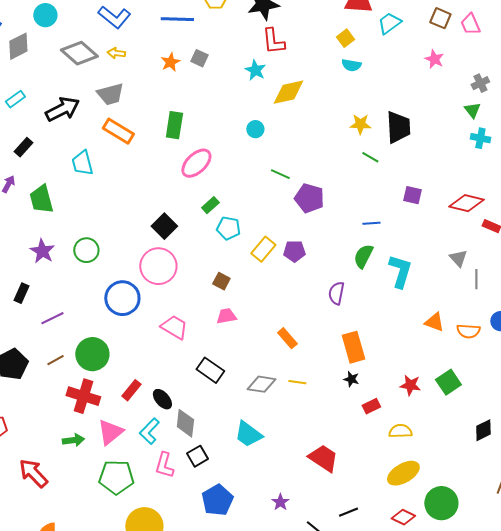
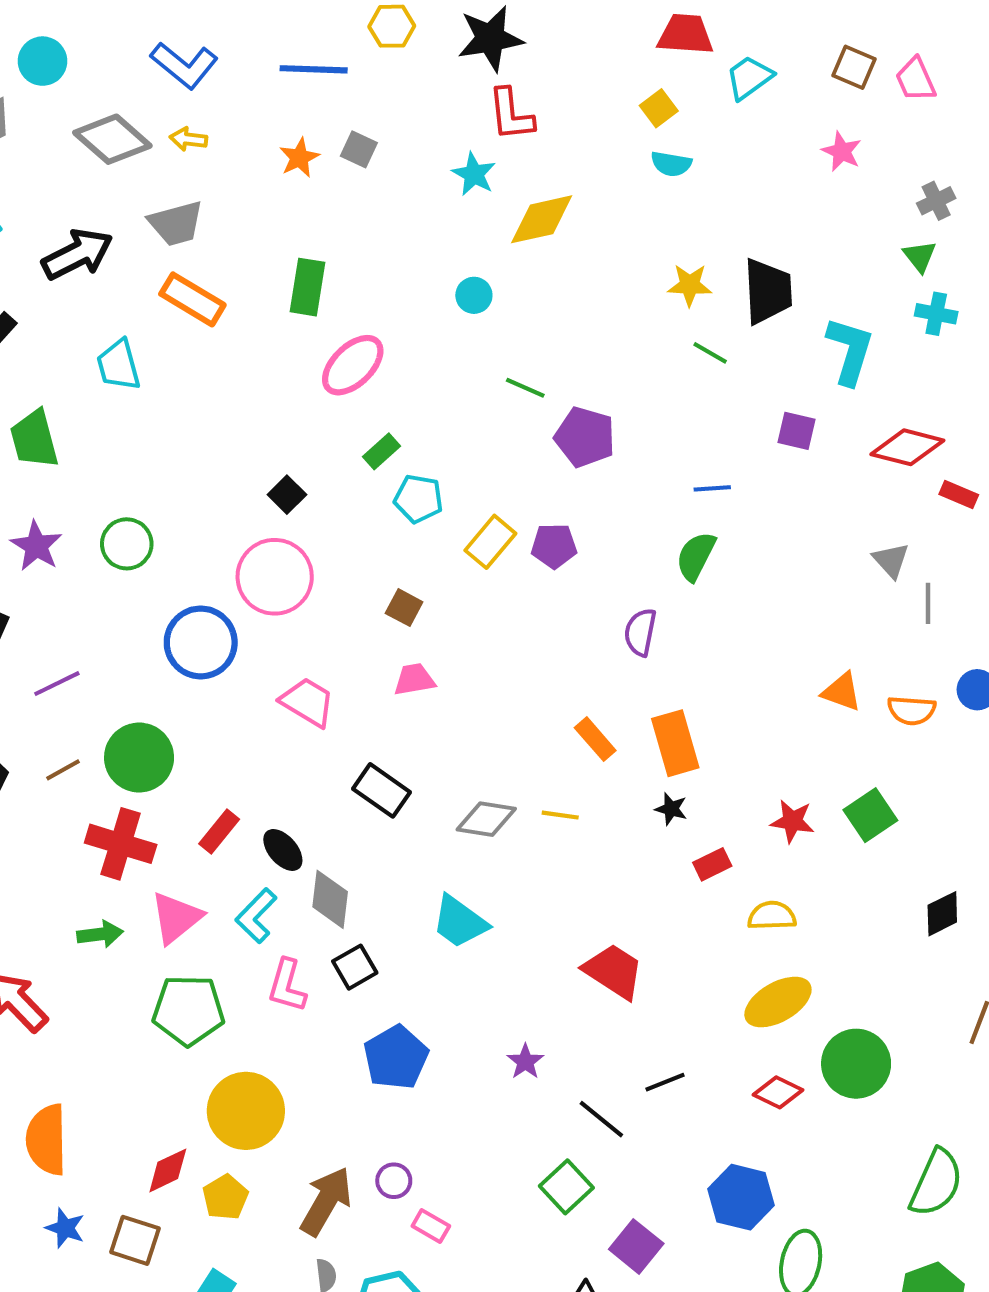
black square: (164, 226) -> (287, 495), size x0.7
cyan L-shape: (400, 271) -> (850, 351), moved
orange rectangle: (287, 338) -> (595, 739), moved

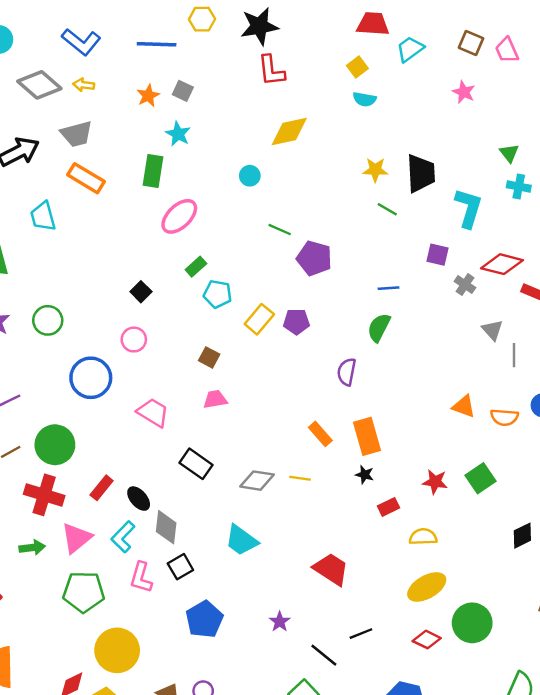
cyan star: (474, 174) -> (178, 134), moved
gray cross: (936, 201) -> (465, 285), moved, turned -30
pink circle: (275, 577) -> (134, 340), size x0.6

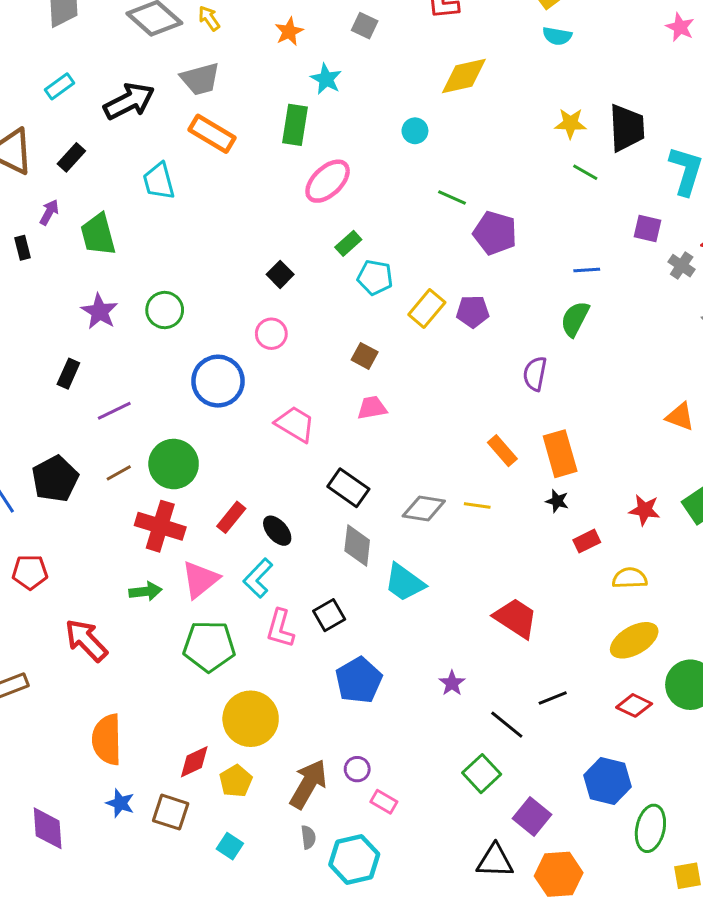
yellow arrow: (84, 85) -> (209, 18), turned 48
gray square: (183, 91) -> (365, 26), moved
gray diamond: (166, 527) -> (357, 545), moved

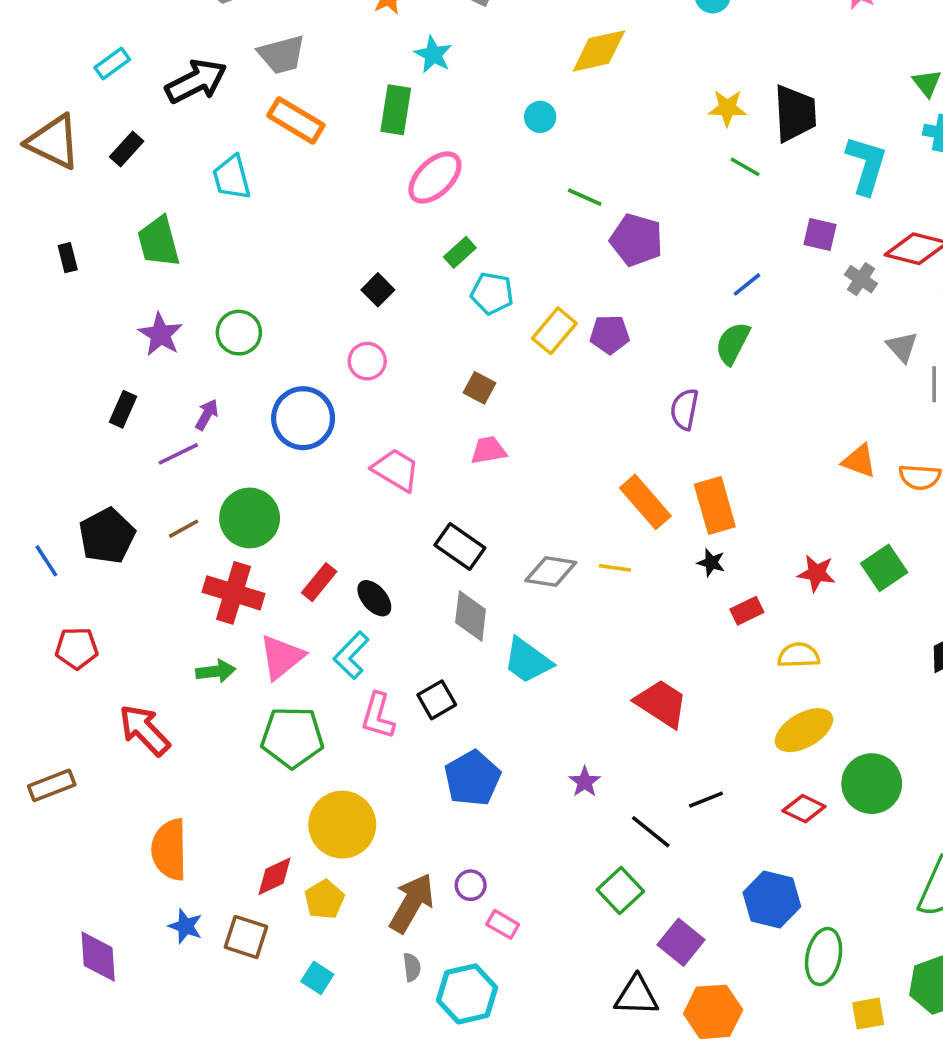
purple arrow: (49, 212) -> (207, 415), moved
blue line: (587, 270) -> (747, 284), turned -35
orange rectangle: (502, 451) -> (645, 502), size x1.4

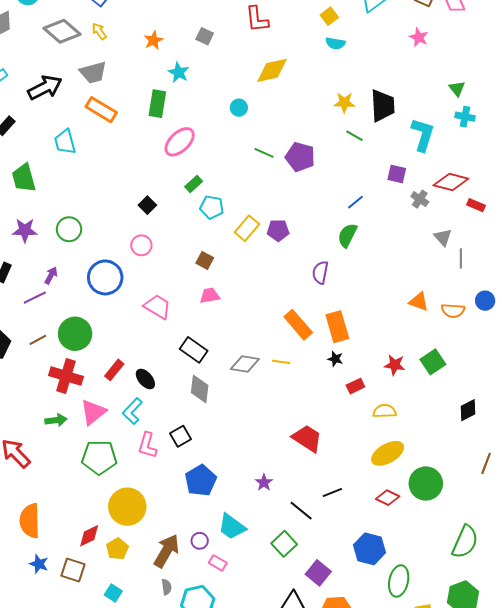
purple pentagon: (636, 240) -> (300, 157), moved
purple star: (160, 334) -> (25, 230), turned -30
cyan trapezoid: (528, 661) -> (232, 527), moved

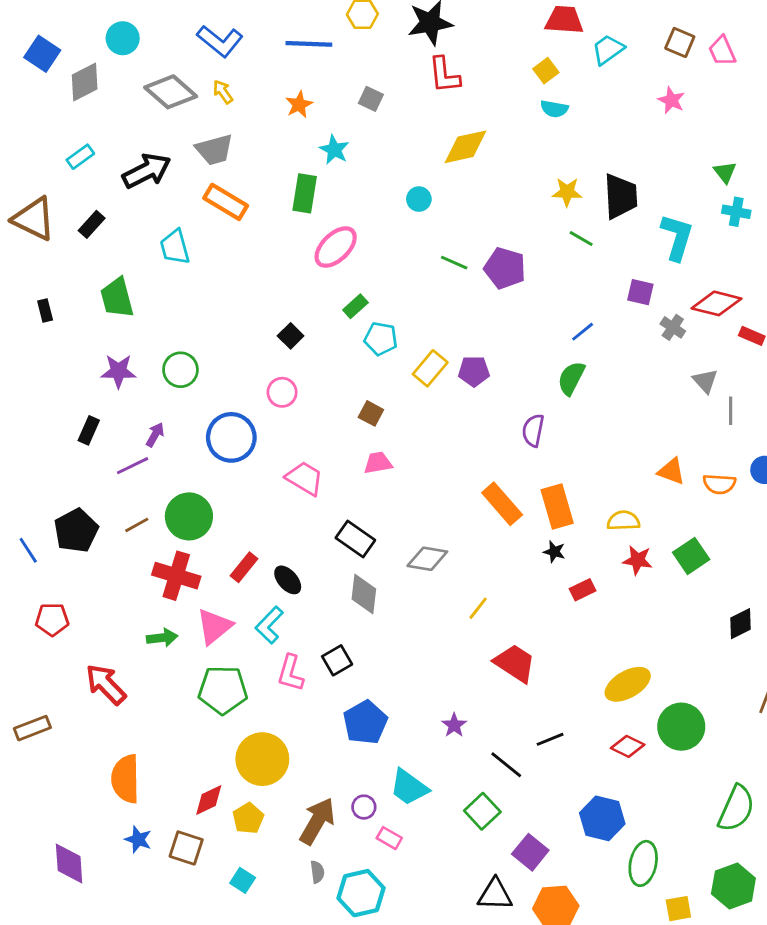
yellow line: (281, 362) -> (478, 608), moved, turned -60
yellow semicircle: (385, 411) -> (623, 521), moved

